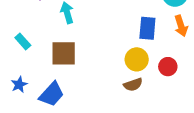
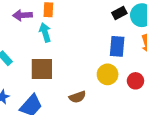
brown semicircle: (133, 85) -> (77, 97), moved

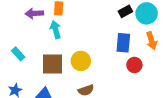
yellow circle: (108, 74) -> (81, 61), moved
red circle: (135, 81) -> (134, 65), moved

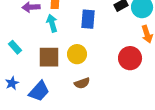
blue rectangle: (123, 43) -> (88, 19), moved
red circle: (134, 65) -> (130, 58), size x1.5

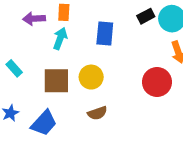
cyan arrow: (52, 23) -> (60, 39), turned 36

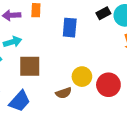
cyan arrow: (60, 39) -> (13, 42), moved, turned 54
yellow circle: (91, 77) -> (82, 77), moved
red circle: (157, 82) -> (108, 85), moved

